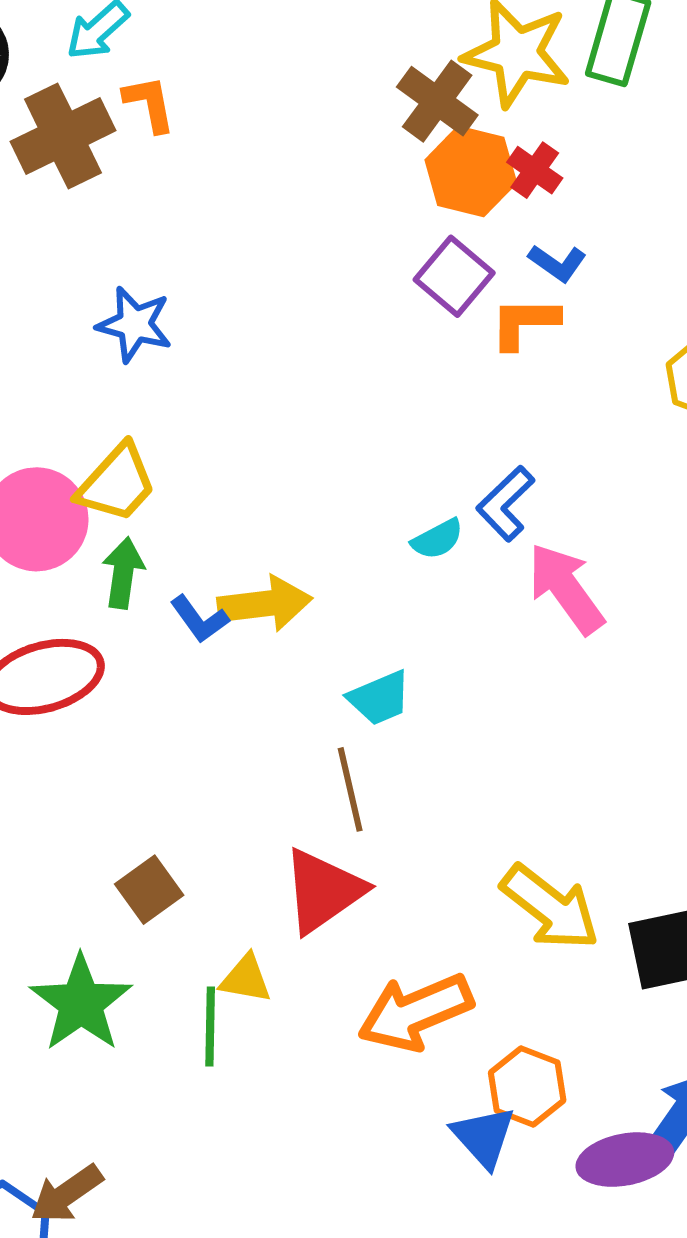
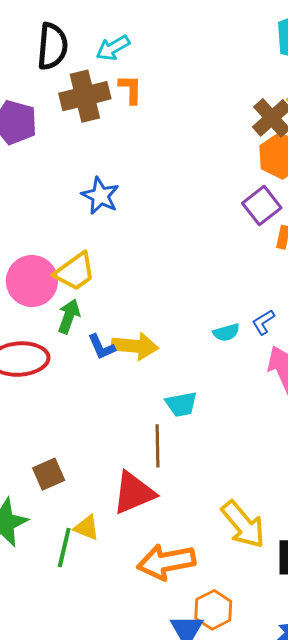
blue L-shape: (506, 504) -> (263, 322), size x0.7

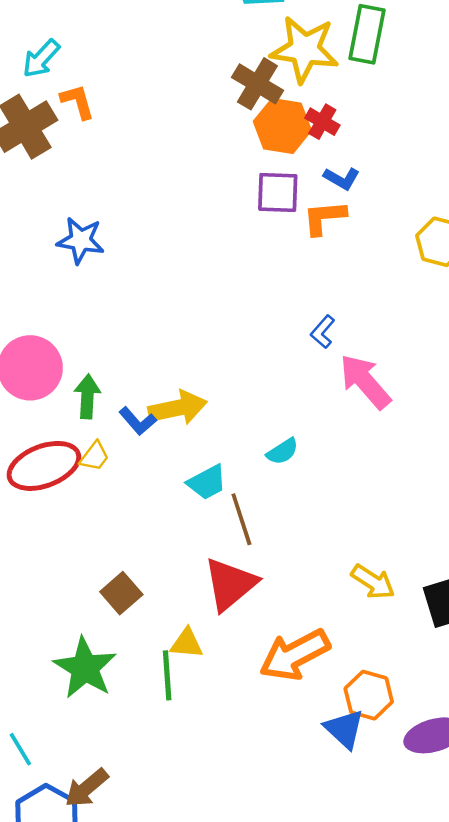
purple square: (262, 205) -> (278, 192), turned -33
yellow trapezoid: (75, 272) -> (94, 456), moved, size x0.6
cyan semicircle: (226, 332) -> (283, 451), moved
cyan trapezoid: (181, 404) -> (207, 482), moved
yellow arrow: (243, 524) -> (373, 582), size x0.7

